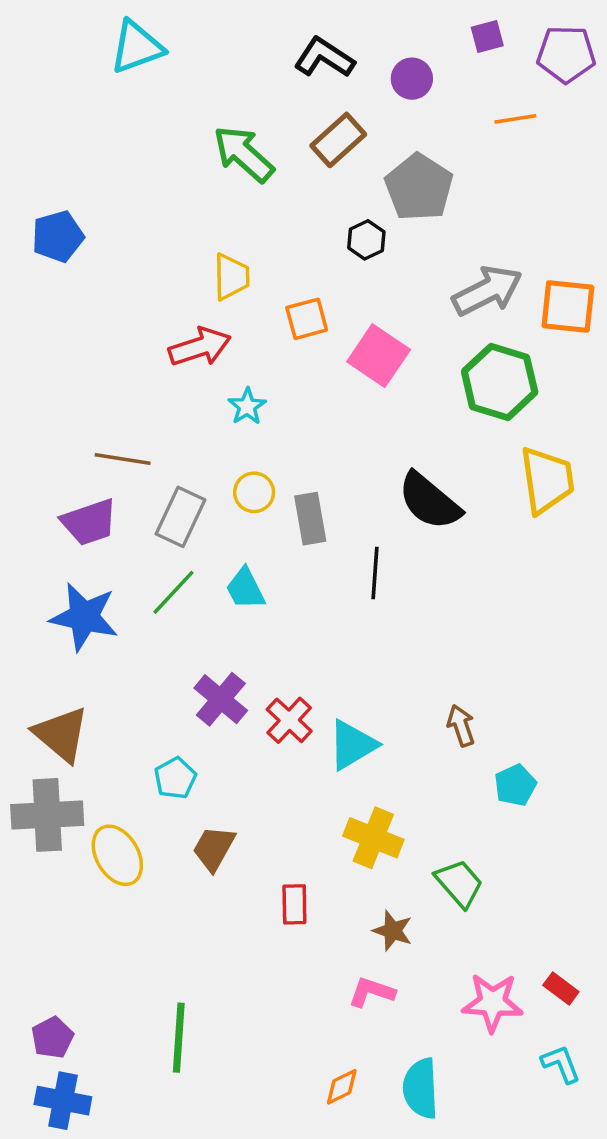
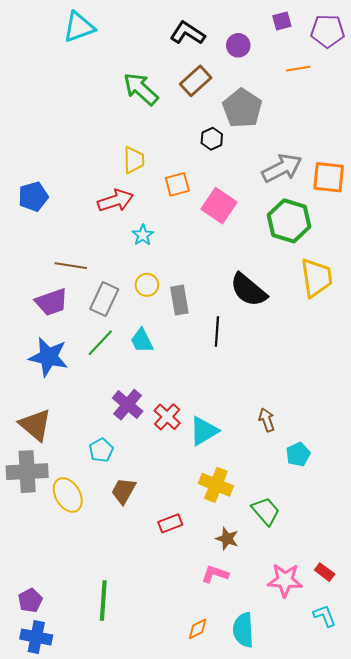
blue pentagon: (58, 236) -> (33, 197), moved
red rectangle: (294, 904) -> (170, 523), turned 70

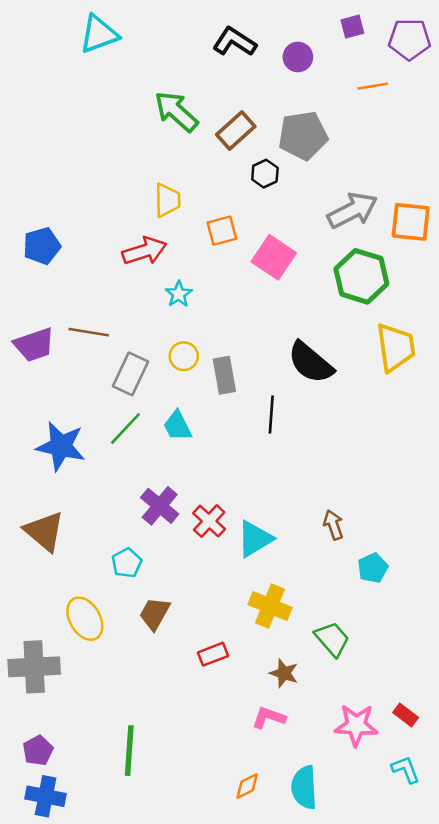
brown rectangle: (196, 81) -> (236, 131), moved
gray pentagon: (242, 108) -> (303, 136), turned 30
purple trapezoid: (51, 302) -> (34, 345), moved
gray cross: (27, 472) -> (34, 667), moved

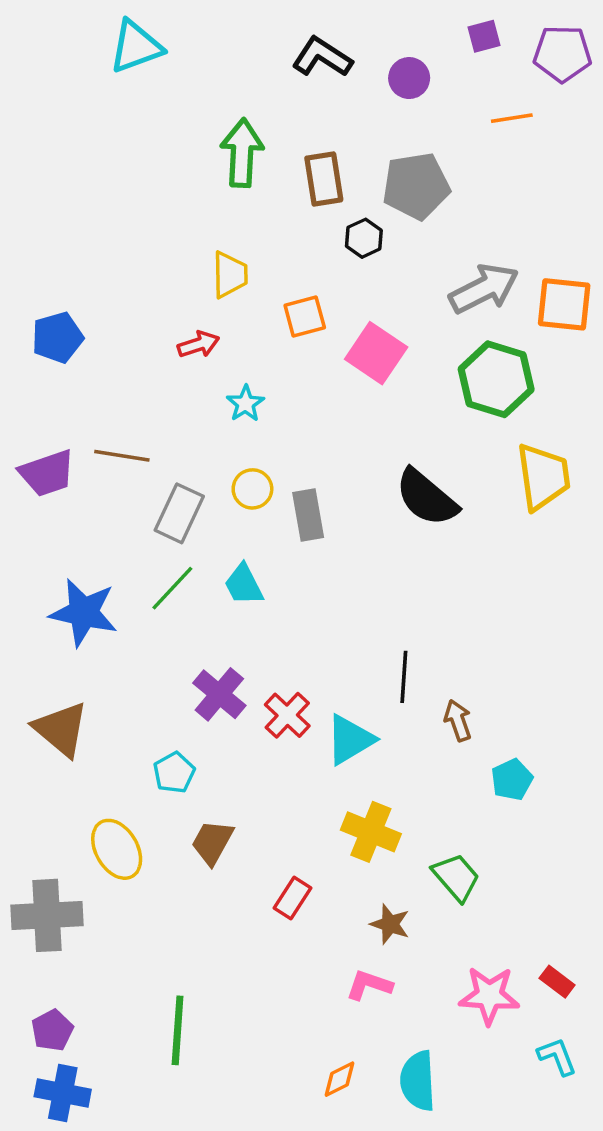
green arrow: (176, 111) -> (242, 153), turned 51
brown rectangle: (236, 131) -> (324, 179), turned -57
red arrow: (144, 251) -> (198, 344), size x0.7
black line: (271, 415) -> (404, 677), moved
red rectangle: (213, 654) -> (292, 898), turned -36

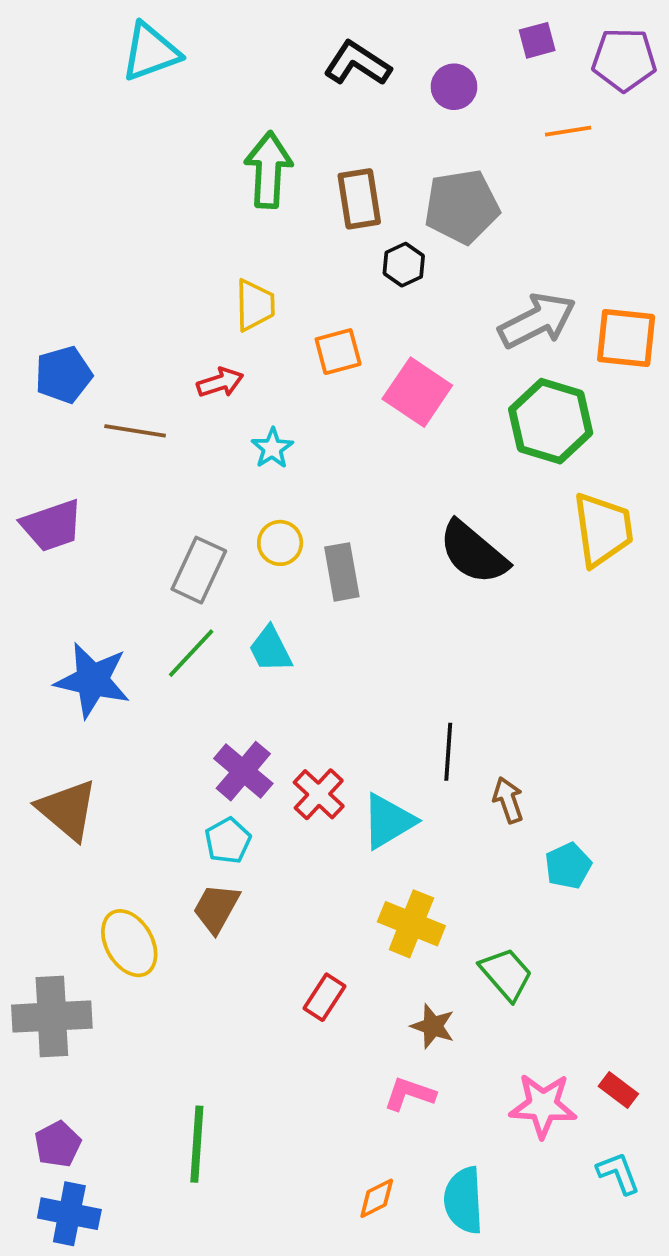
brown line: (122, 456) -> (135, 431), moved
cyan pentagon: (174, 773) -> (228, 841), moved
brown trapezoid: (212, 842) -> (216, 908), moved

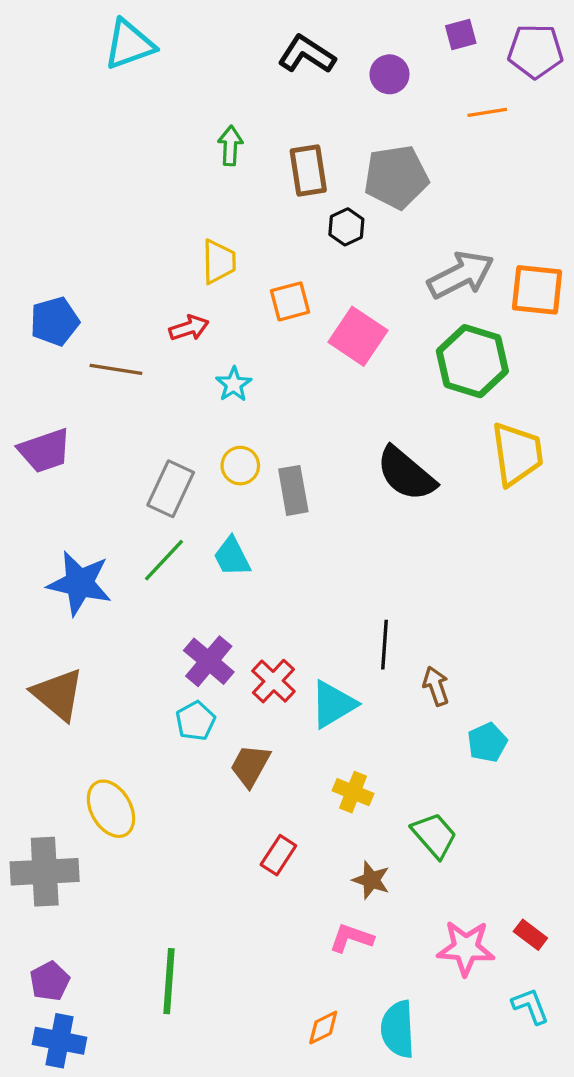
green arrow: (268, 170) -> (230, 146), size x0.6
brown trapezoid: (216, 908) -> (250, 766), moved
yellow cross: (411, 924) -> (353, 792), size x0.7

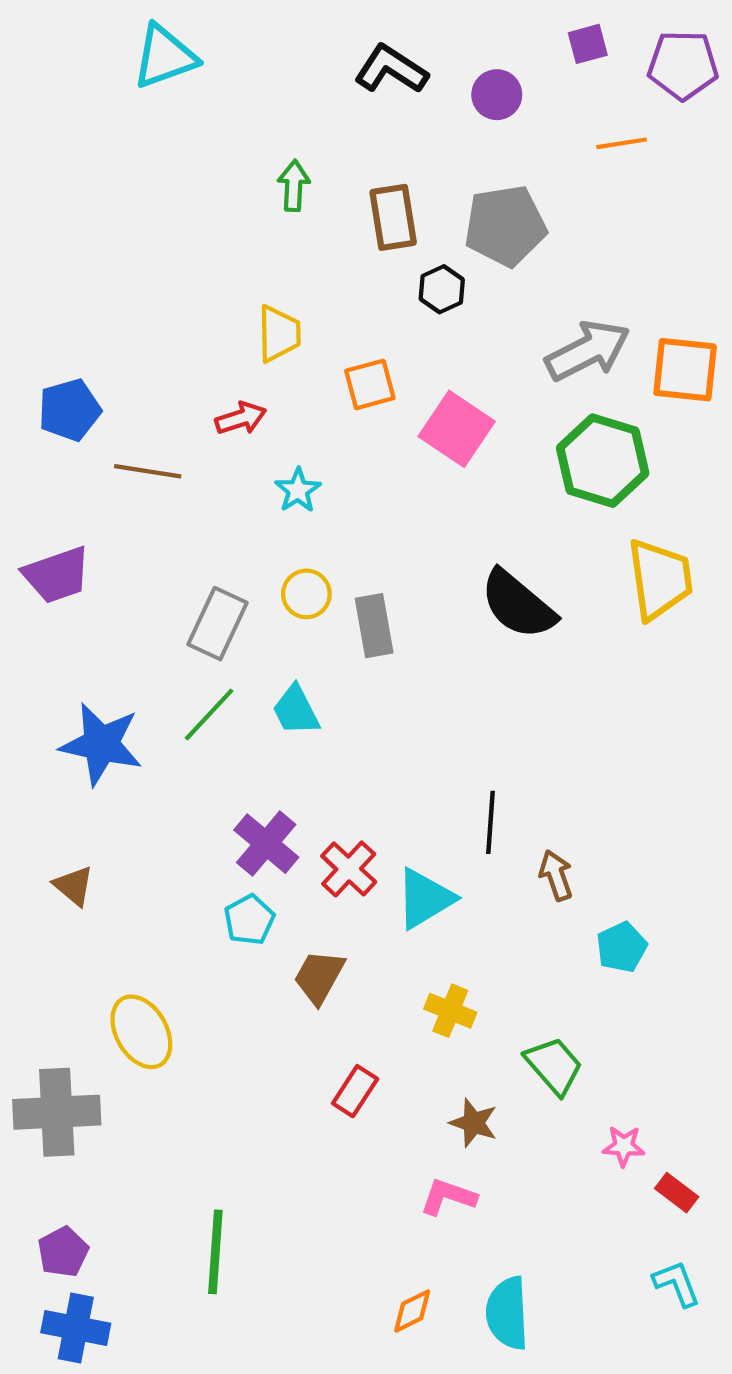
brown triangle: (58, 694) -> (74, 886), size x0.6
pink star: (466, 948) -> (624, 1146), moved, size x0.6

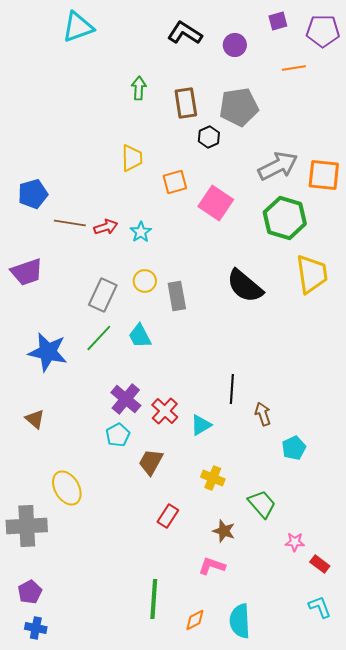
red arrow: (241, 418) -> (106, 227), moved
cyan triangle: (425, 899) -> (201, 425), size x0.7
green line: (215, 1252) -> (154, 599), moved
blue cross: (76, 1328) -> (36, 628), size x0.7

